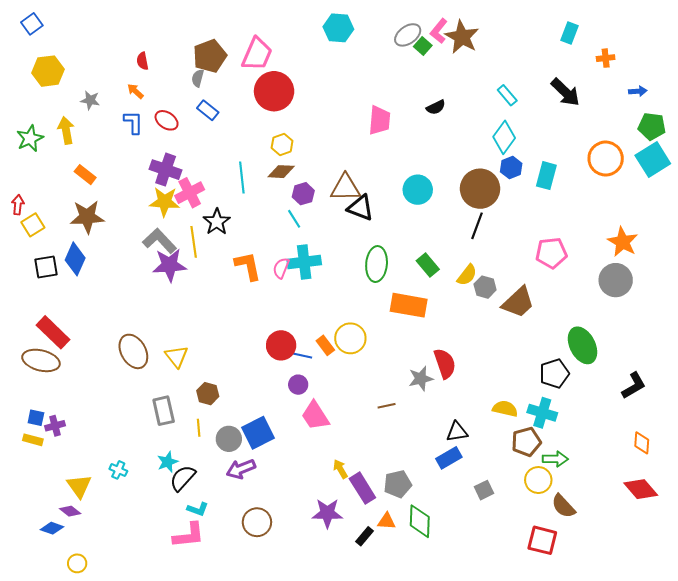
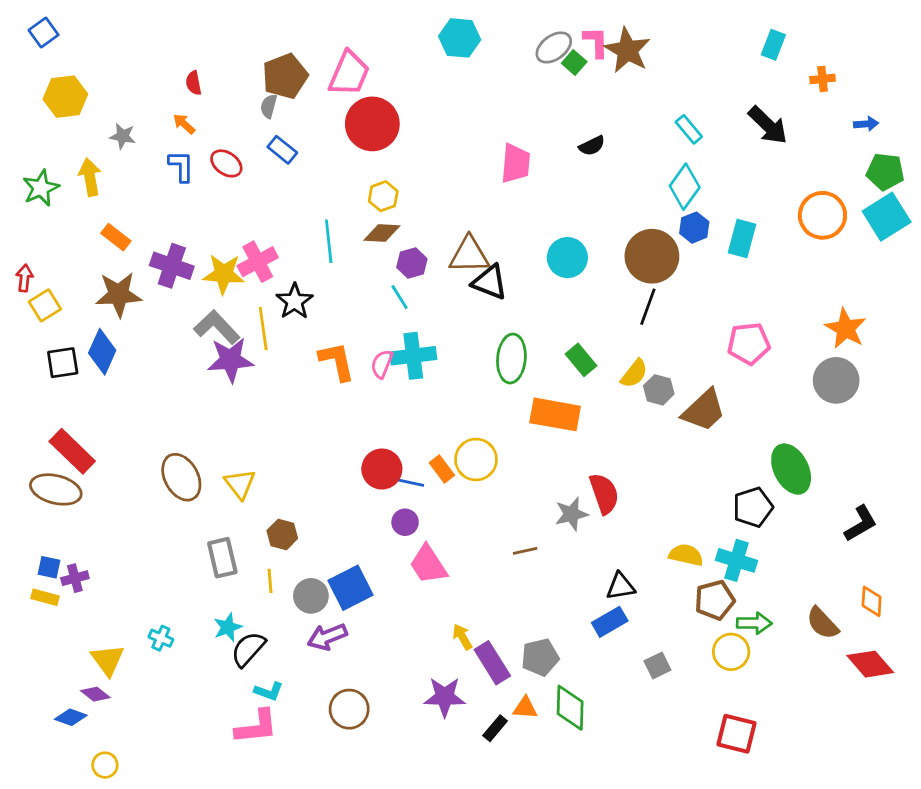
pink L-shape: (439, 31) -> (596, 42), turned 140
purple cross: (166, 170) -> (172, 266), moved
brown semicircle: (563, 506) -> (822, 623), moved

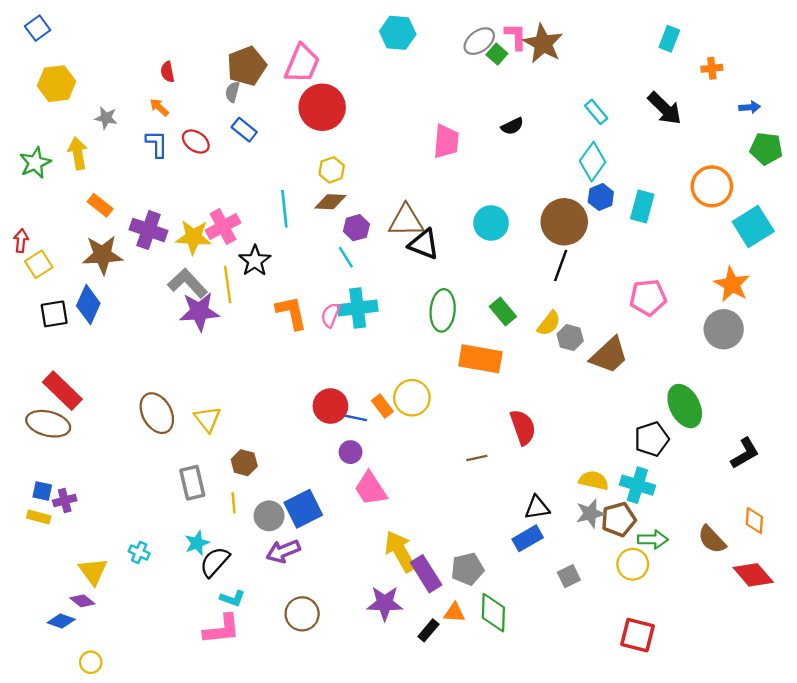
cyan square: (887, 217) -> (753, 227), moved
gray star: (571, 514) -> (590, 513), moved
brown line: (525, 551) -> (477, 458), moved
yellow arrow: (462, 637) -> (400, 551), size x1.8

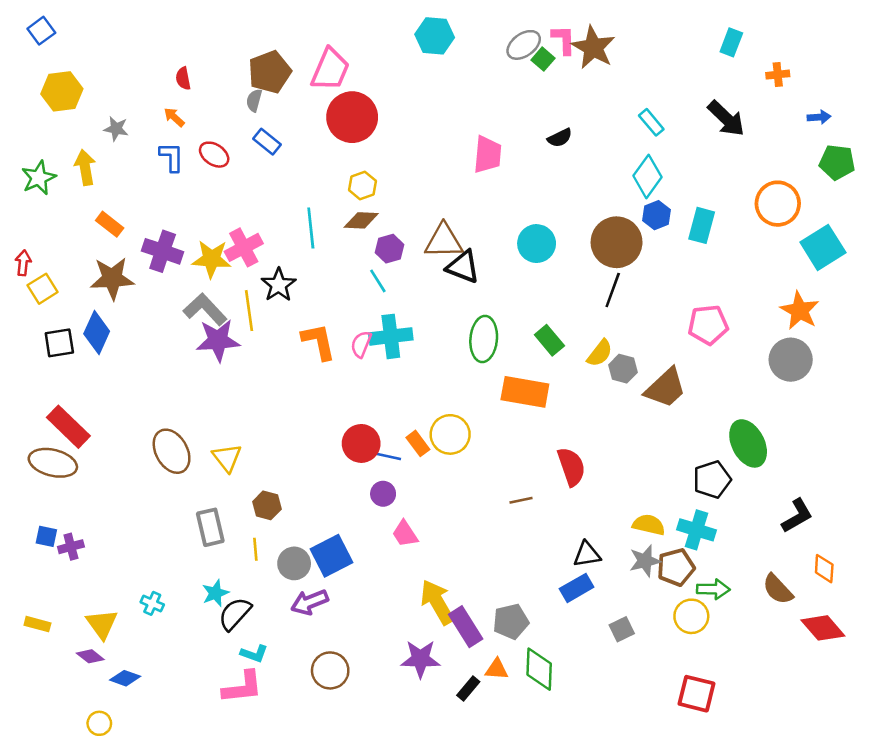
black L-shape: (745, 453) -> (797, 516), moved
pink trapezoid: (371, 489) -> (405, 534), size x0.7
yellow rectangle: (39, 517) -> (37, 624), moved
blue diamond: (61, 621) -> (125, 678), moved

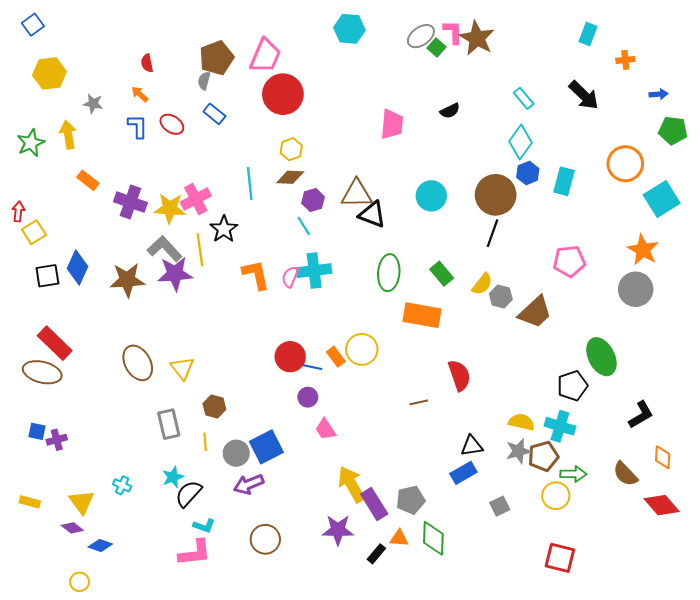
brown star: (112, 278) -> (127, 280), moved

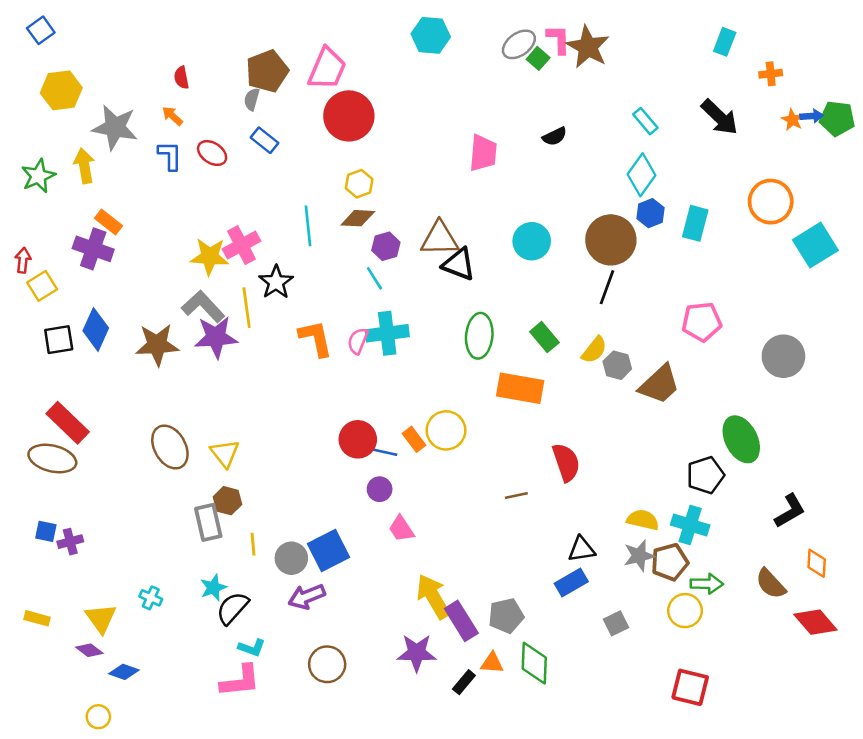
gray star: (93, 104) -> (115, 127), size x1.8
green pentagon: (673, 131) -> (837, 118), moved
purple cross: (130, 202) -> (93, 249), moved
orange star: (643, 250) -> (792, 120), moved, size x0.6
brown hexagon: (214, 406) -> (227, 501), moved

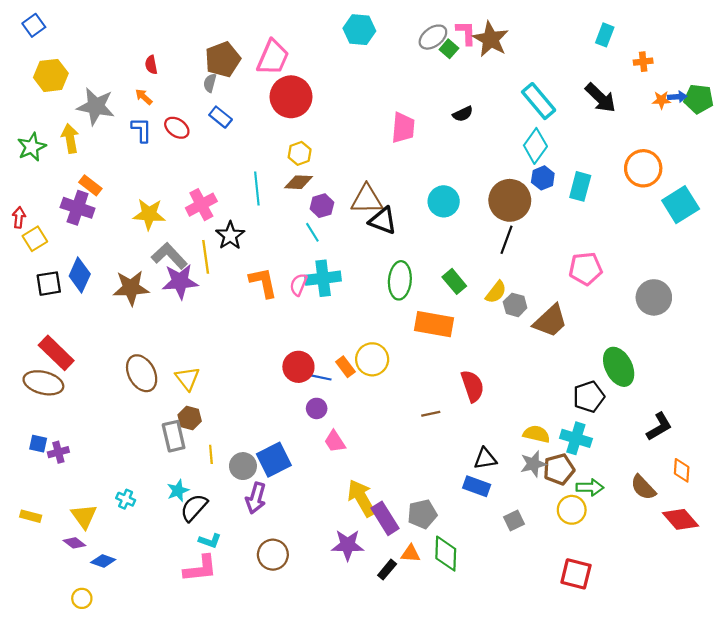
orange star: (792, 120) -> (661, 100), turned -30
cyan rectangle: (645, 121) -> (539, 101), size x1.6
yellow star: (210, 257) -> (149, 214), moved
blue rectangle: (571, 582) -> (477, 486), turned 50
purple arrow: (307, 597) -> (256, 498), turned -52

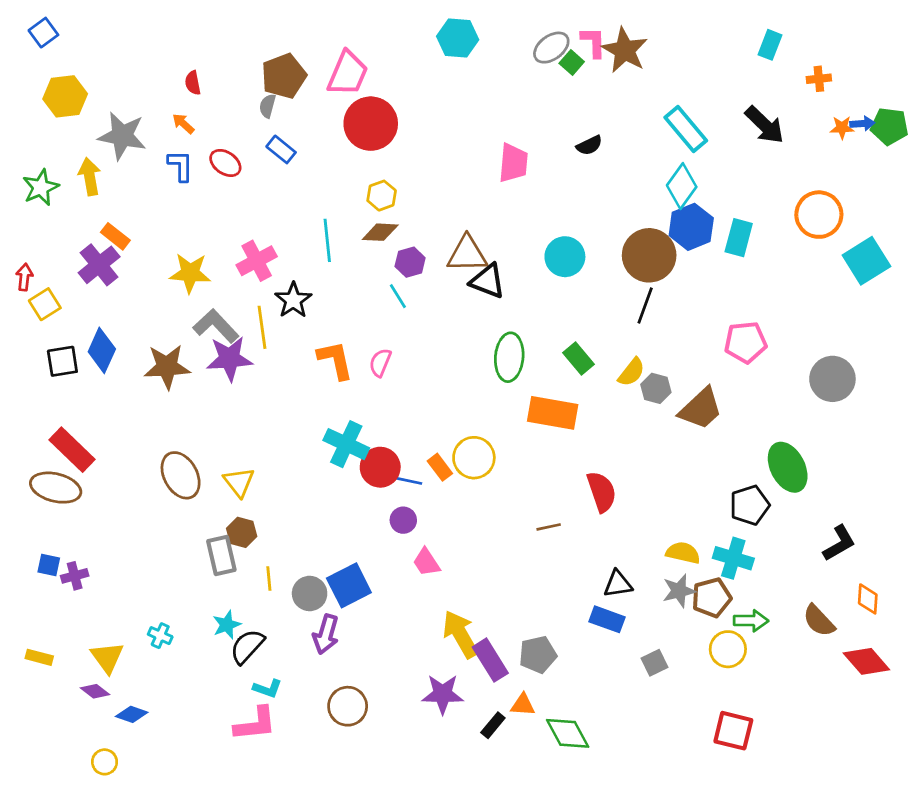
blue hexagon: (543, 178) -> (691, 227), size x1.5
purple cross: (78, 208) -> (99, 265), turned 32
cyan cross: (323, 278) -> (346, 444), moved, turned 32
green diamond: (446, 554) -> (568, 733), moved, turned -30

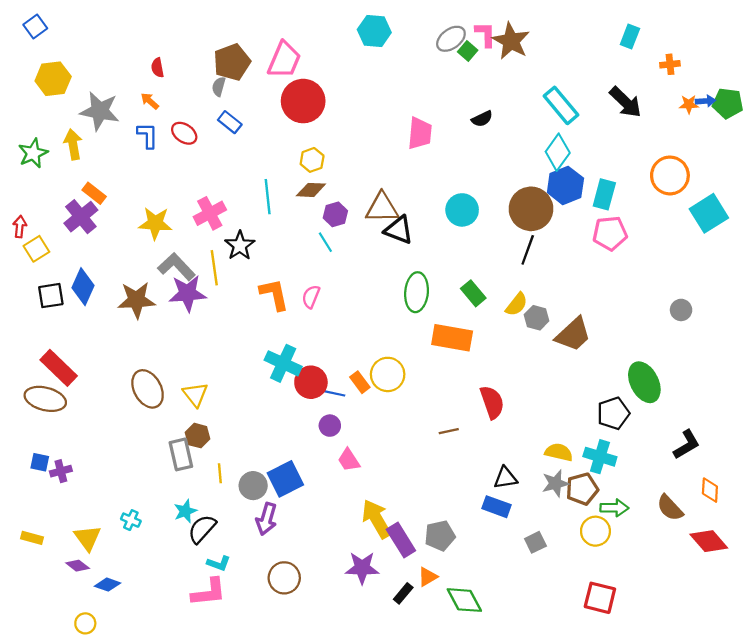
pink pentagon: (746, 342) -> (610, 233), moved
gray circle: (832, 379) -> (681, 310), size x0.6
orange triangle: (523, 705) -> (428, 577), turned -35

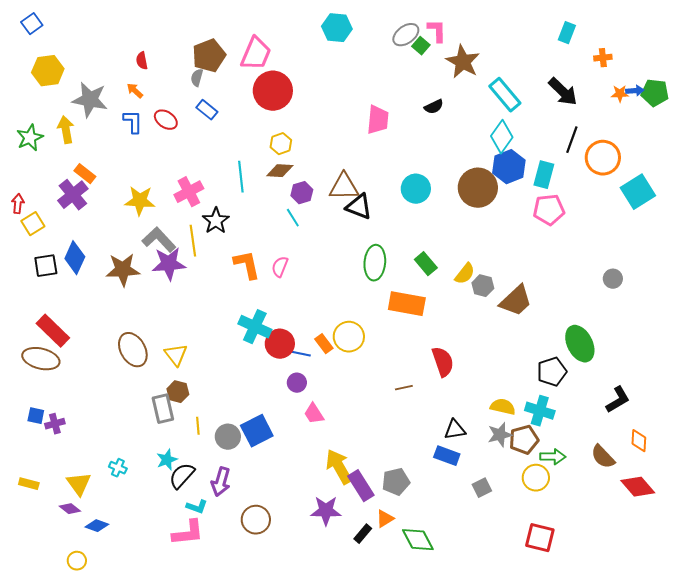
brown star: (511, 41) -> (463, 62), moved
black line: (528, 250) -> (572, 140), moved
purple arrow: (266, 519) -> (221, 482), moved

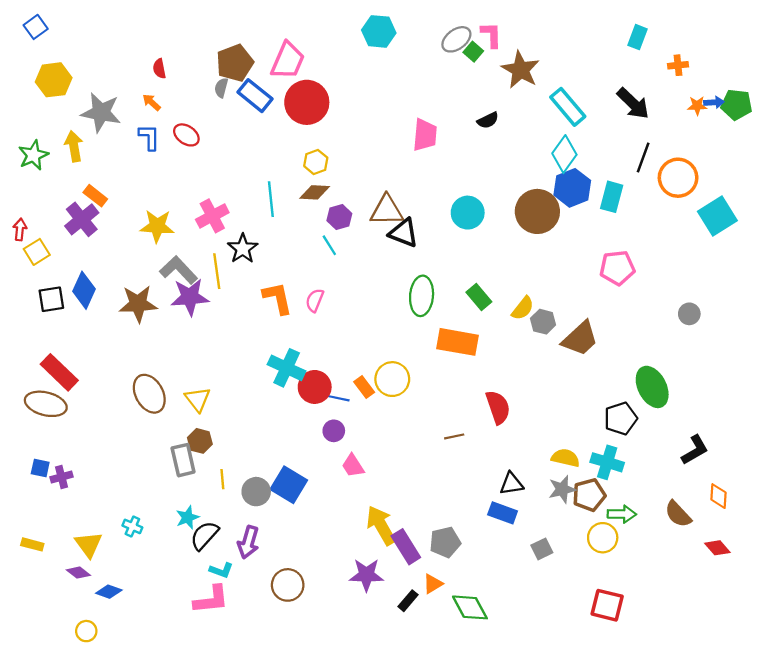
blue rectangle: (207, 110) -> (255, 96), moved, size x1.4
pink pentagon: (549, 210) -> (617, 268), moved
blue square: (257, 431) -> (289, 485), turned -32
red diamond: (638, 487) -> (717, 548), size x0.7

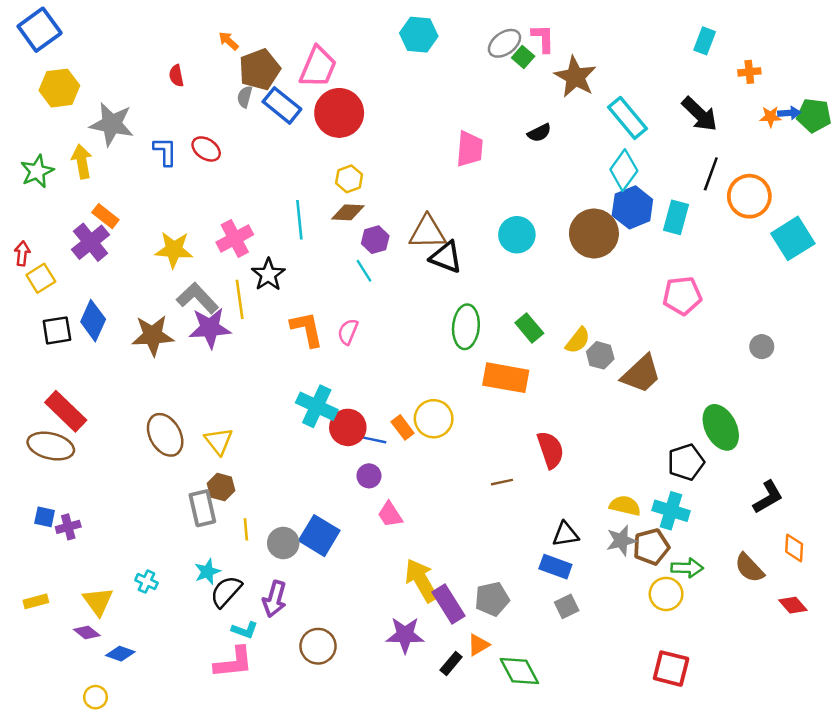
blue square: (36, 27) -> (40, 30), size x1.6
orange arrow: (152, 102) -> (229, 41), moved
yellow rectangle: (32, 544) -> (36, 601), turned -30
gray square: (542, 549) -> (567, 606), moved

